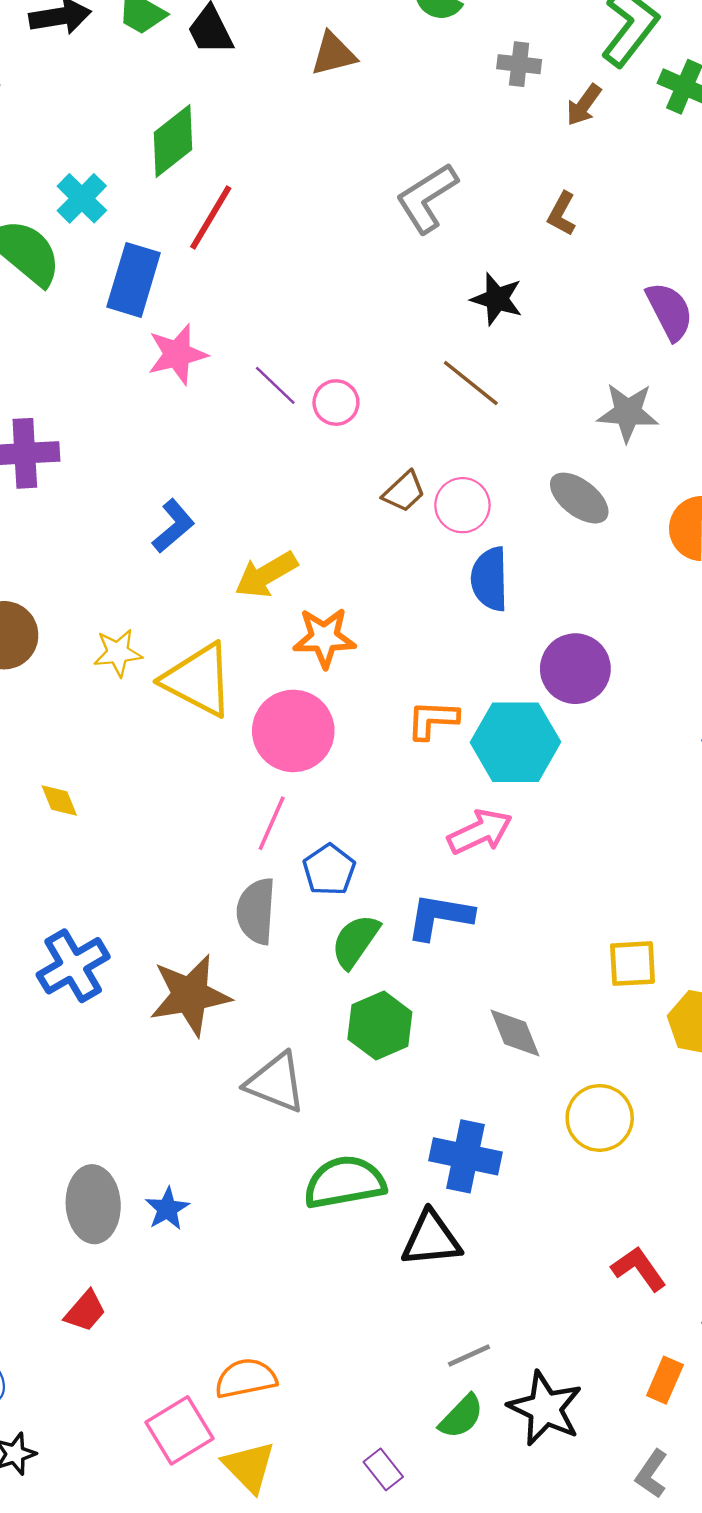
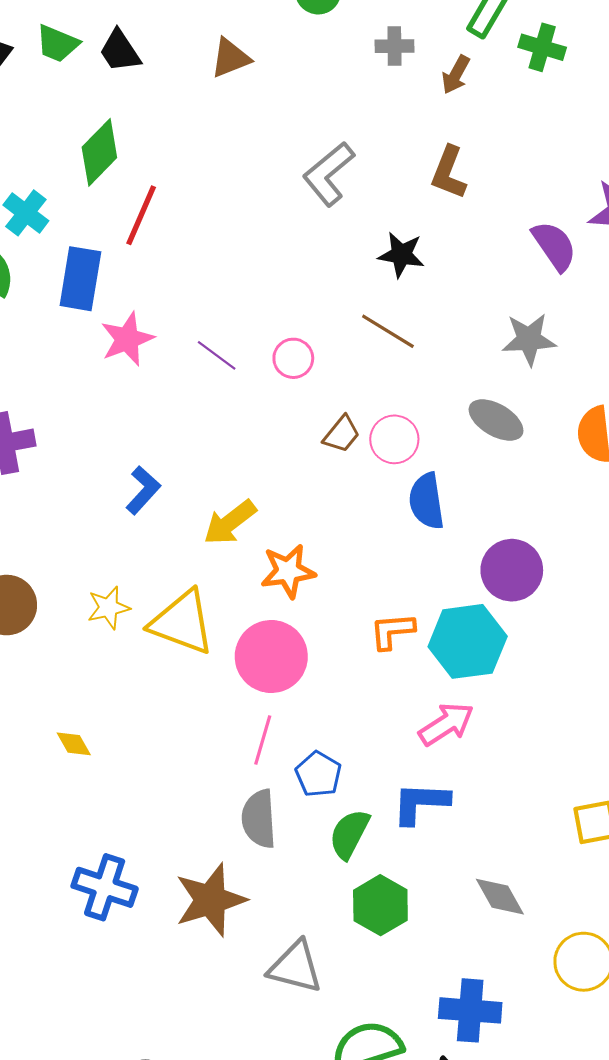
brown L-shape: (562, 214) -> (449, 173), size x1.4
pink circle: (336, 403) -> (293, 358), moved
blue cross: (73, 966) -> (105, 887), turned -34

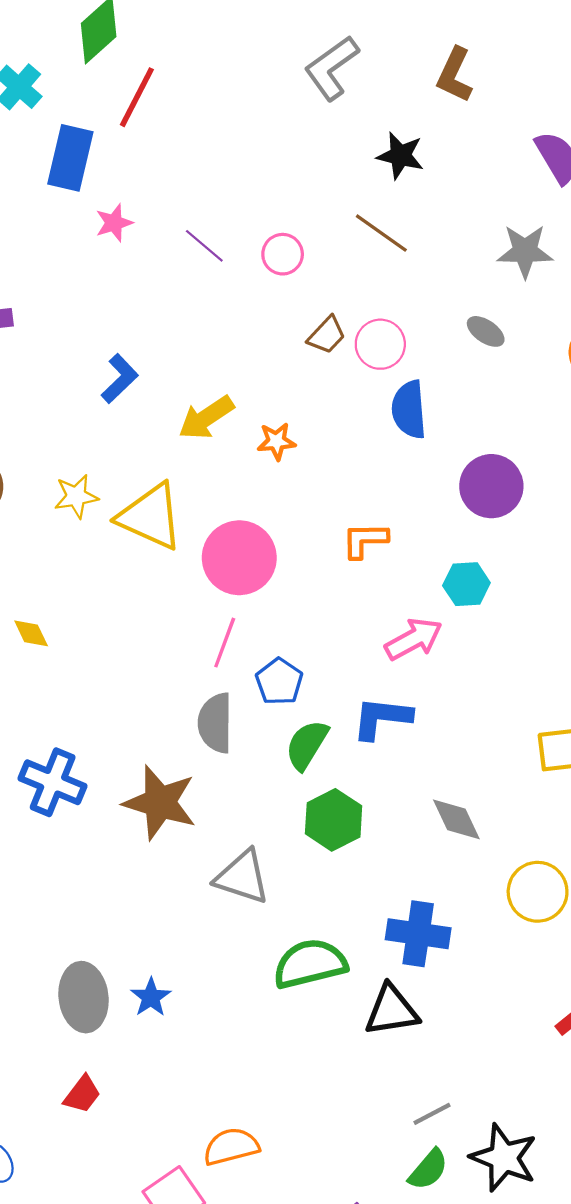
pink star: (127, 339) -> (114, 223), size x0.7
gray ellipse: (496, 420) -> (486, 331), size x0.7
orange star: (288, 571) -> (276, 441), moved, size x0.7
cyan hexagon: (468, 641) -> (466, 584), moved, size x0.6
brown star: (210, 900) -> (160, 803), turned 30

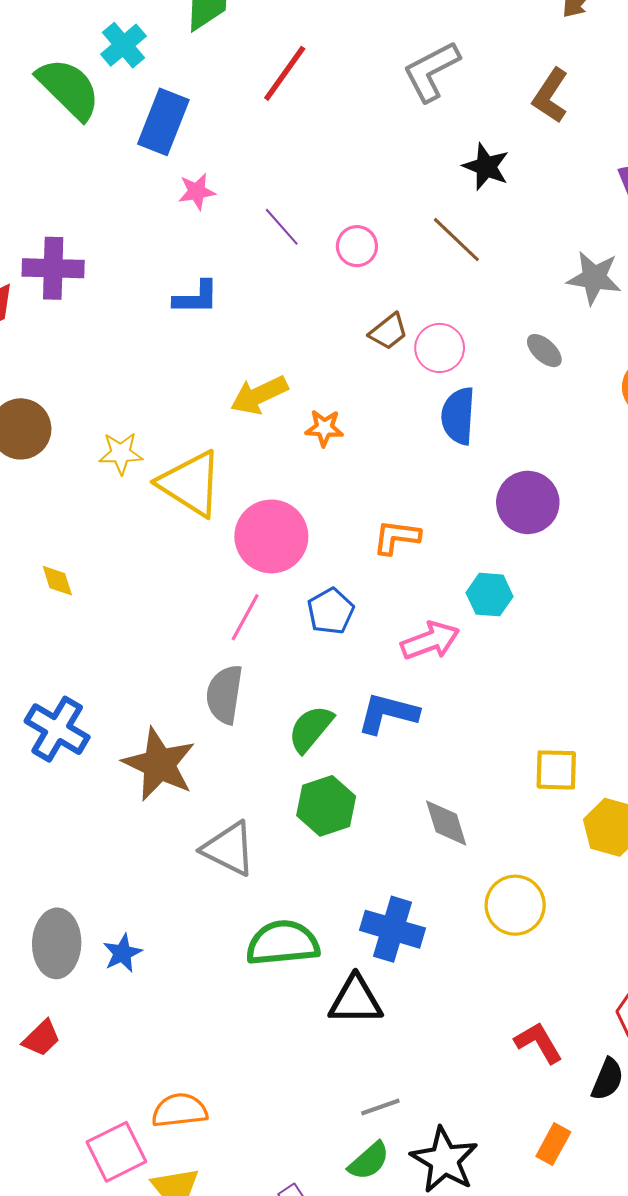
red line: (137, 97) -> (285, 73), moved
blue L-shape: (120, 379) -> (196, 298), moved, turned 36
blue pentagon: (279, 682) -> (331, 611), moved

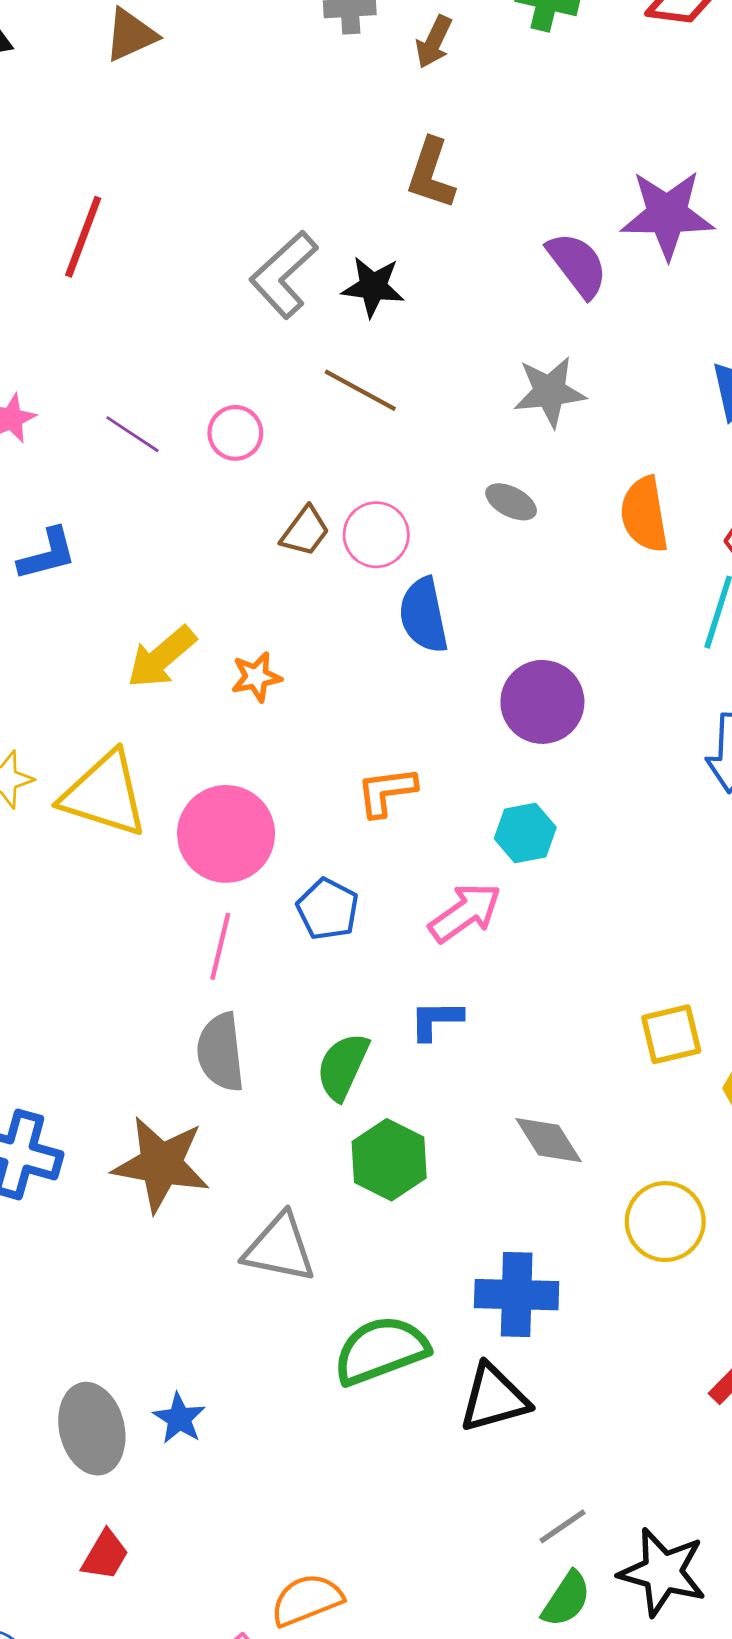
gray L-shape: (431, 71) -> (284, 275), moved
blue L-shape: (388, 713) -> (436, 1020), size x0.7

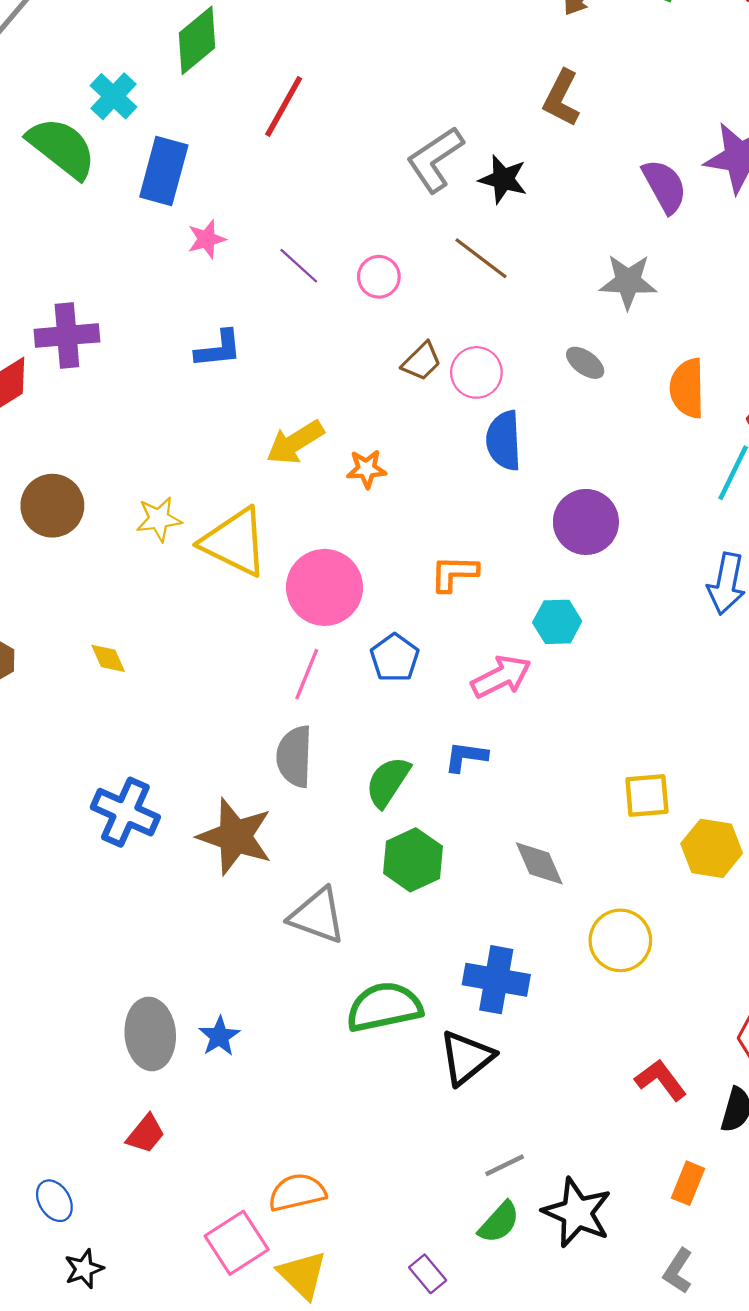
black triangle: (494, 1398) -> (466, 1058), turned -32

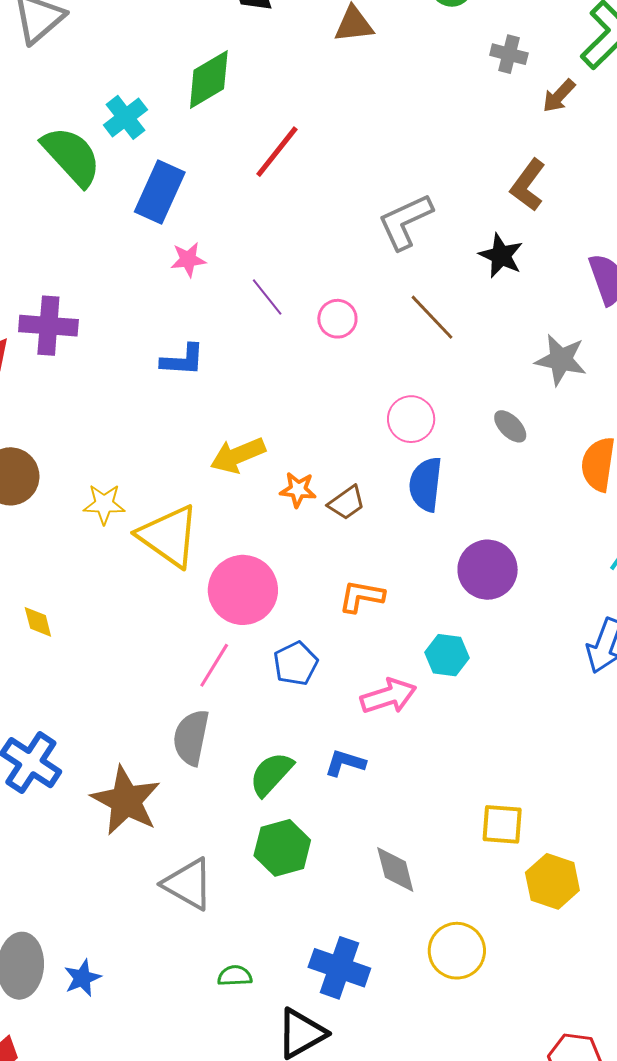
black star: (503, 179) -> (501, 256), moved
brown trapezoid: (422, 361) -> (347, 503), moved
green semicircle: (384, 1007) -> (235, 976), size x0.5

